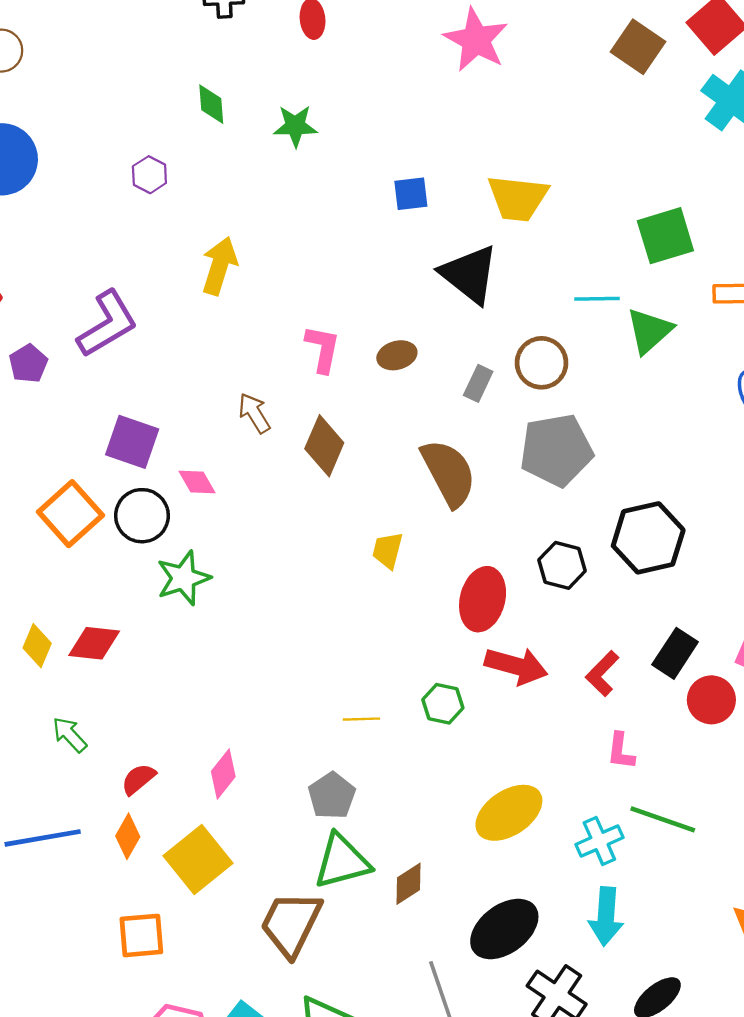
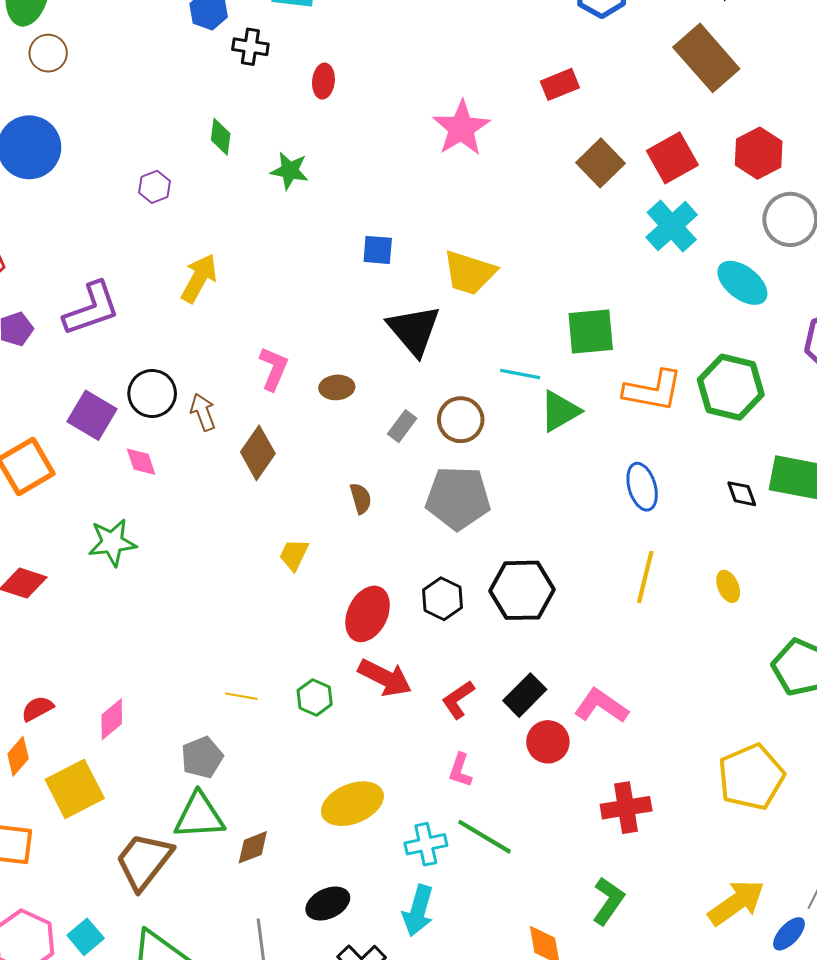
brown semicircle: (449, 473) -> (361, 498), size x0.5
black circle: (142, 516) -> (152, 393), moved
black ellipse: (504, 929) -> (328, 904), size x0.7

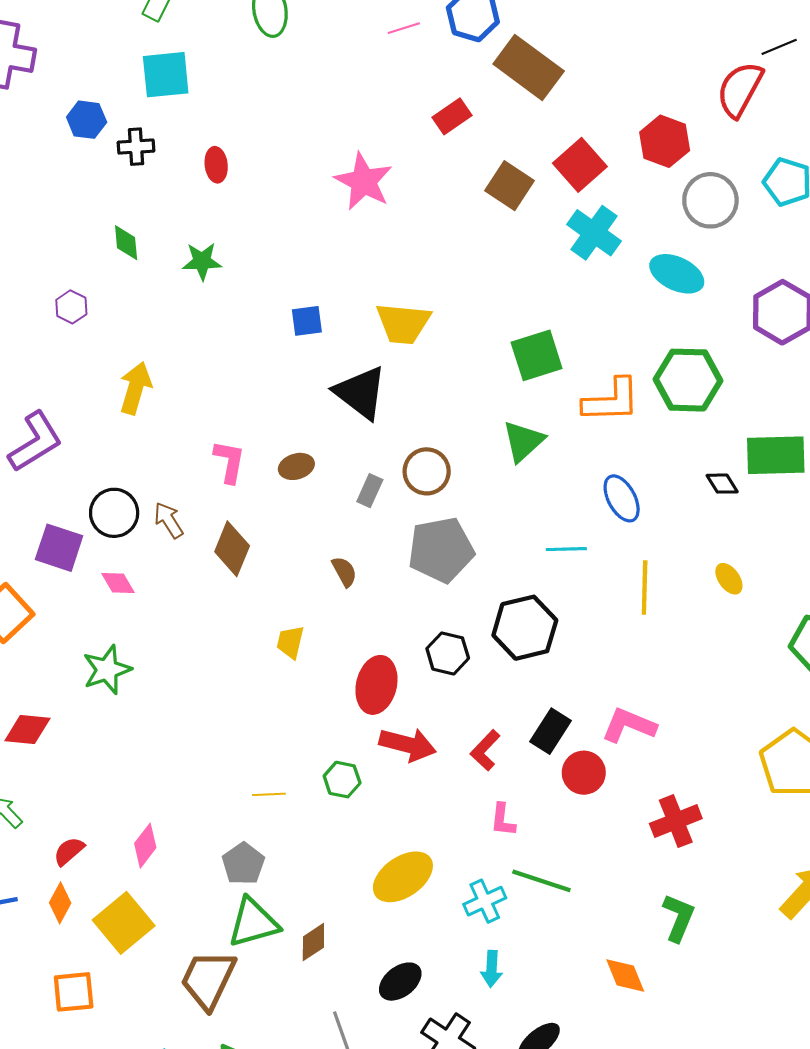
brown rectangle: (706, 58) -> (529, 67), moved
cyan line: (520, 374) -> (566, 549), moved
cyan arrow: (418, 911) -> (492, 969), size x0.7

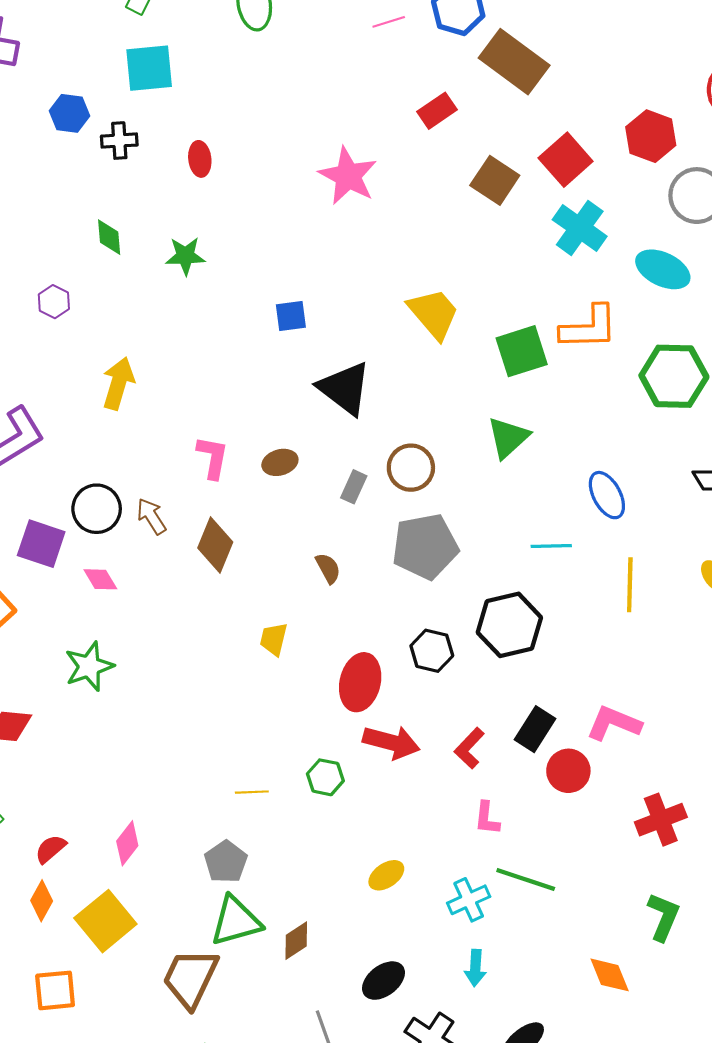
yellow trapezoid: (403, 323) -> (434, 313), moved, turned -136
orange L-shape: (611, 400) -> (589, 328), moved
yellow ellipse: (403, 877) -> (386, 875), size x0.6

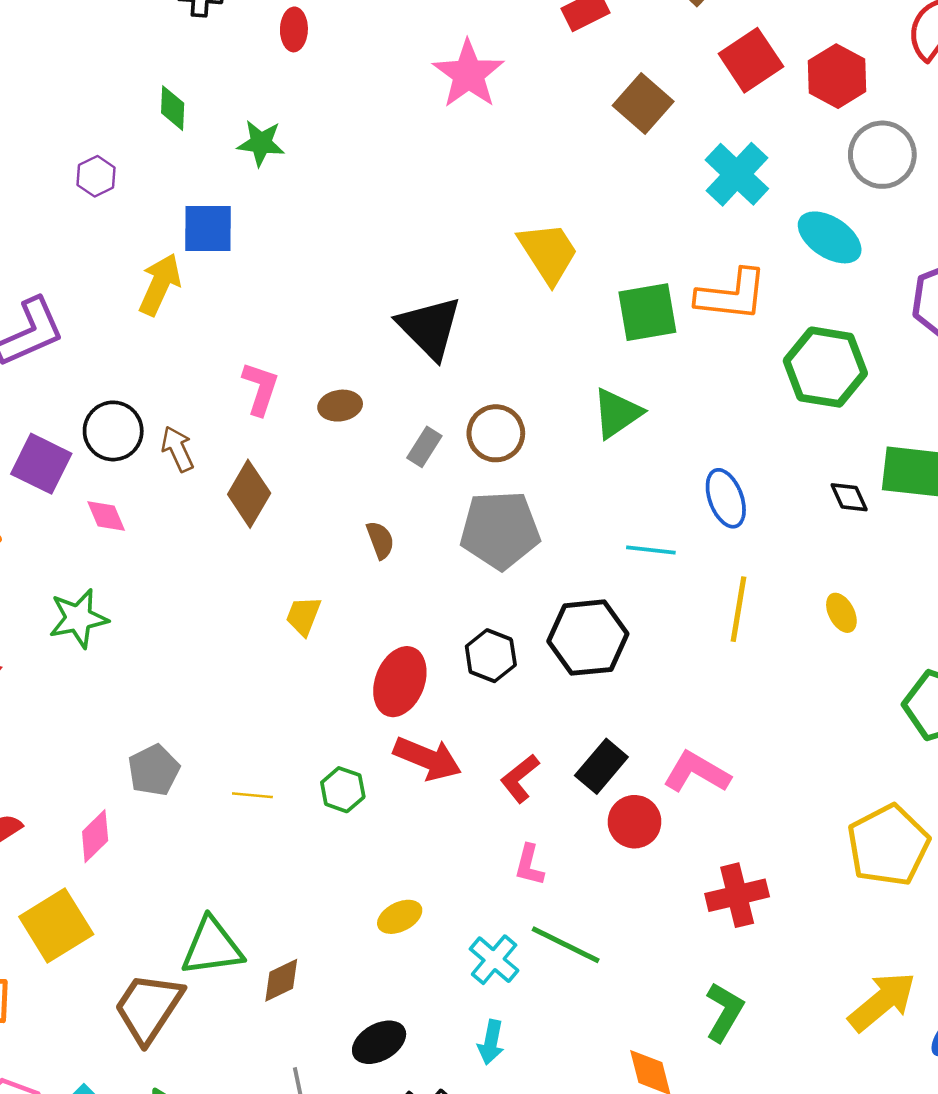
red square: (566, 160) -> (751, 60), moved
blue square: (291, 316) -> (208, 228), moved, size x1.4
gray pentagon: (226, 862) -> (154, 770), moved
cyan cross: (469, 900) -> (494, 960), turned -33

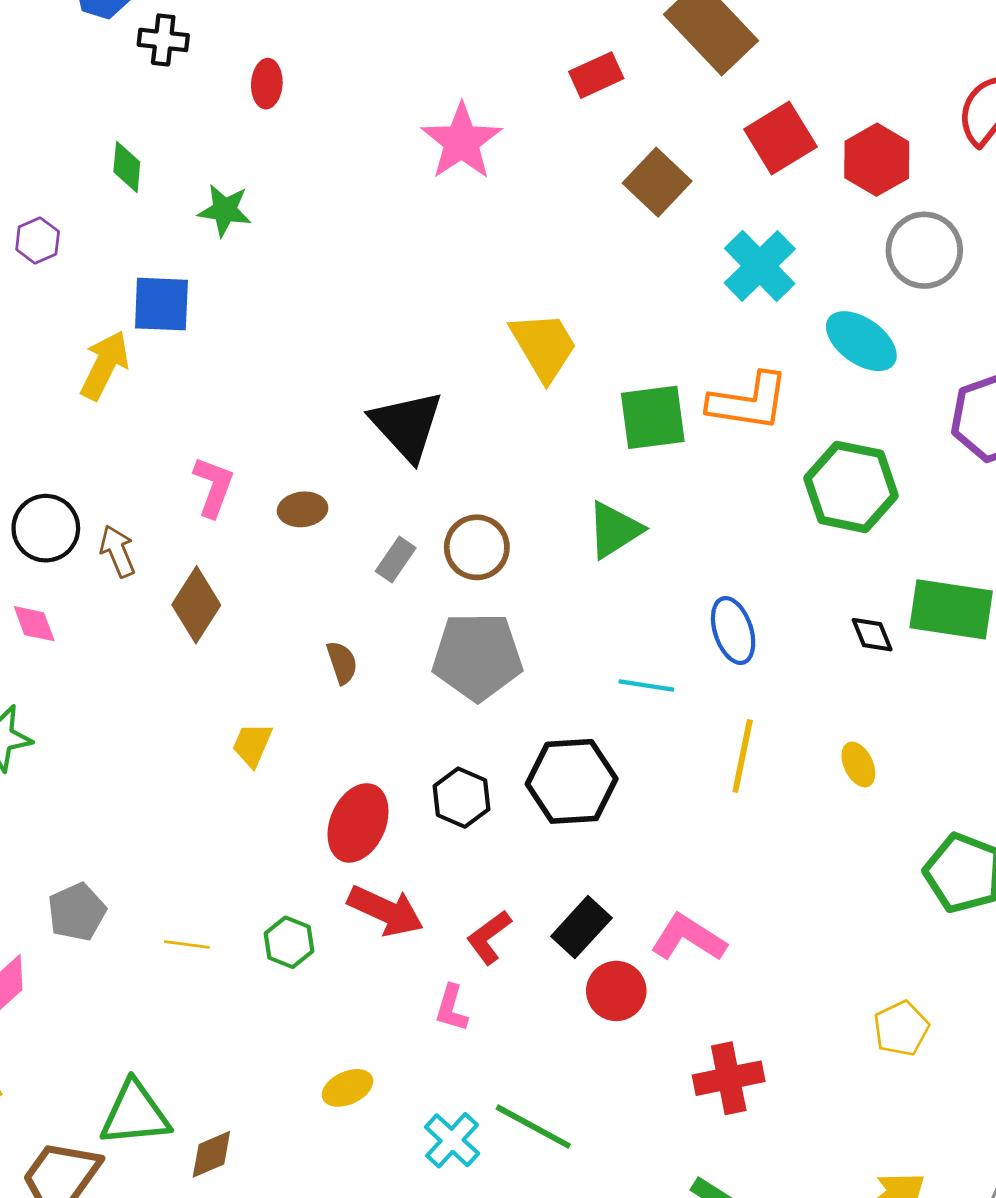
yellow pentagon: (888, 845) -> (901, 1028), size x0.6
pink L-shape: (529, 865) -> (452, 1008), moved

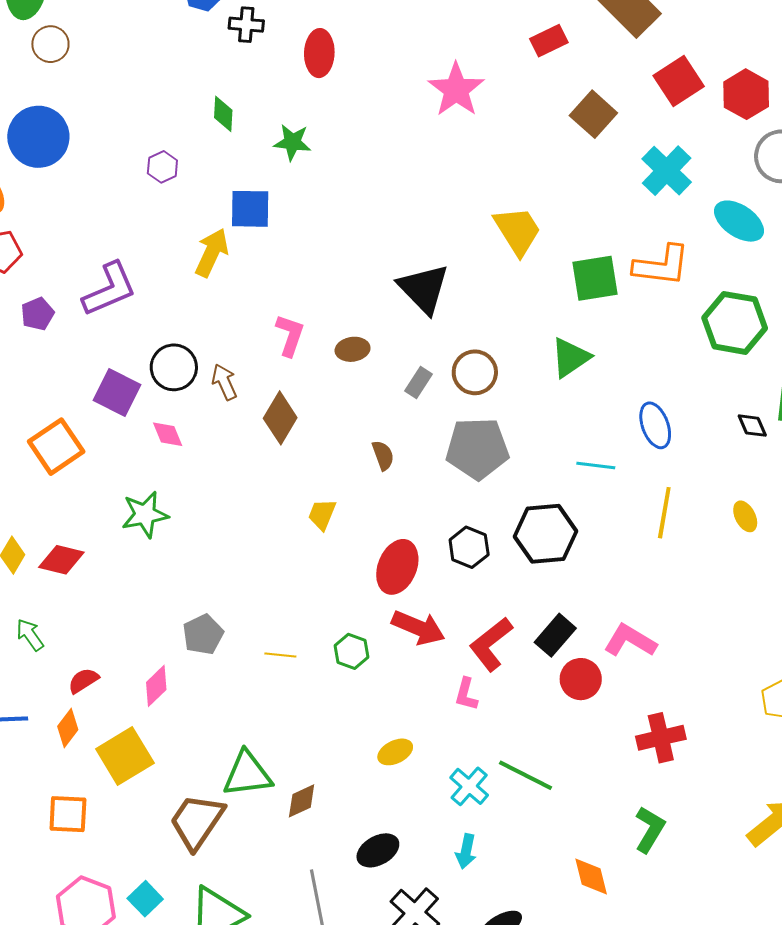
red ellipse: (267, 84) -> (319, 53), size x1.4
red L-shape: (489, 937) -> (491, 644), size x1.4

